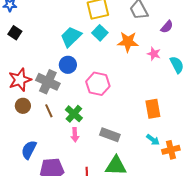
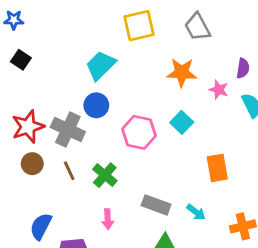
purple semicircle: (167, 27) -> (243, 68), moved, turned -32
cyan square: (100, 33) -> (182, 122), moved
pink arrow: (75, 135) -> (108, 219), moved
cyan arrow: (153, 140) -> (196, 212), moved

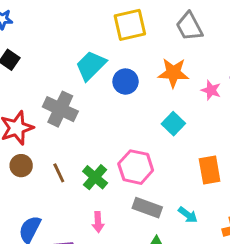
blue circle: (96, 105) -> (126, 82), moved
gray cross: (68, 130) -> (60, 109), moved
pink hexagon: (139, 132) -> (136, 167), moved

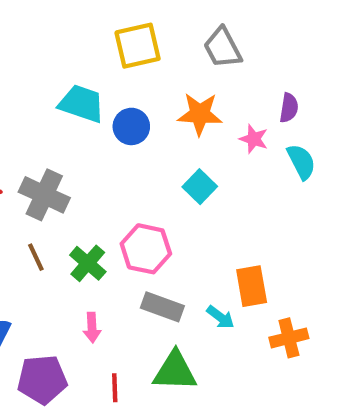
cyan trapezoid: (91, 66) -> (82, 104), turned 64
gray cross: (60, 109) -> (44, 195), moved
orange rectangle: (210, 170) -> (252, 286), moved

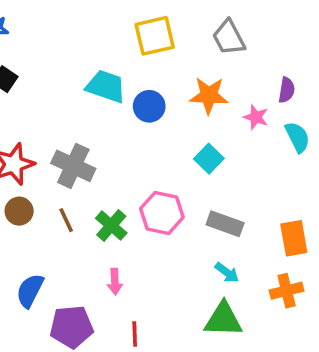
orange rectangle: (252, 286) -> (294, 238), moved
gray rectangle: (162, 307) -> (225, 224), moved
green triangle: (175, 371) -> (223, 320), moved

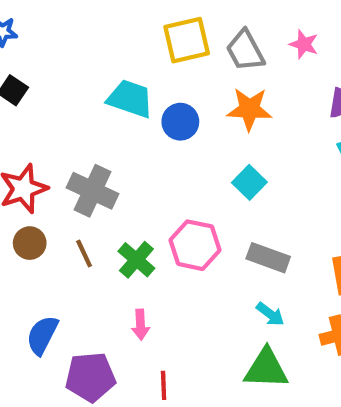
gray trapezoid: (229, 38) -> (245, 51), moved
pink star: (256, 117) -> (304, 44), moved

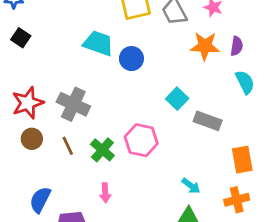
orange star: (249, 109) -> (205, 46), moved
gray rectangle: (268, 258) -> (208, 121), moved

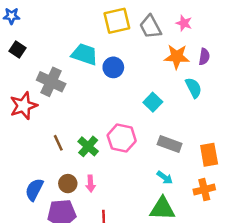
cyan semicircle: (245, 82) -> (194, 88), moved
gray cross: (73, 104) -> (51, 82), moved
gray rectangle: (208, 121) -> (170, 144), moved
brown circle: (32, 139) -> (68, 184), moved

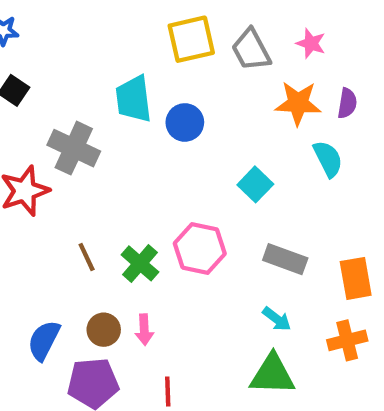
cyan trapezoid: (85, 54) -> (134, 99), turned -116

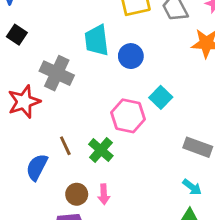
cyan square: (255, 184) -> (161, 97), moved
pink hexagon: (200, 248) -> (128, 116), moved
blue semicircle: (44, 340) -> (37, 167), moved

